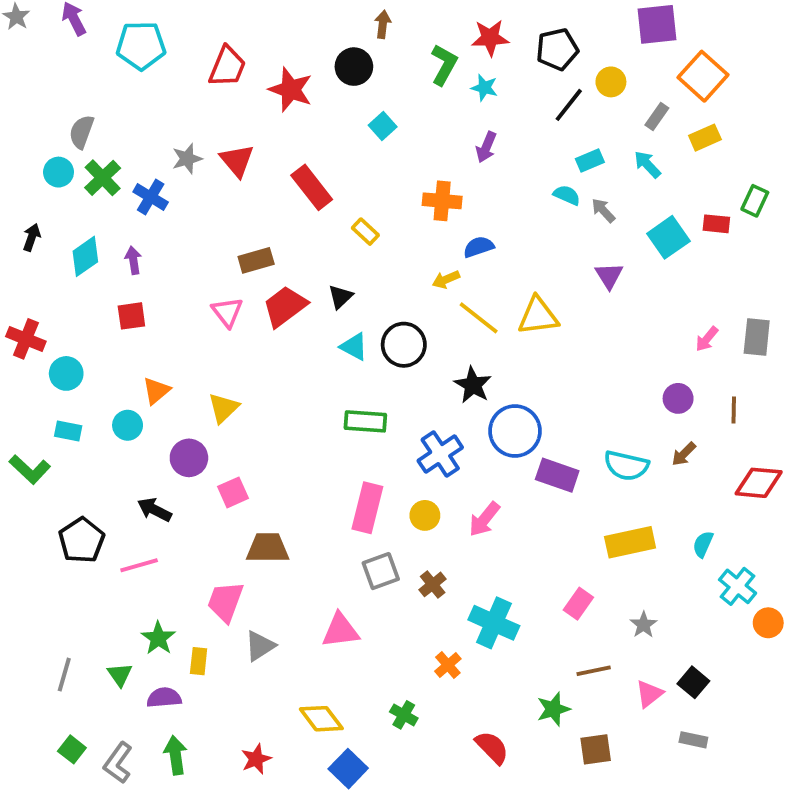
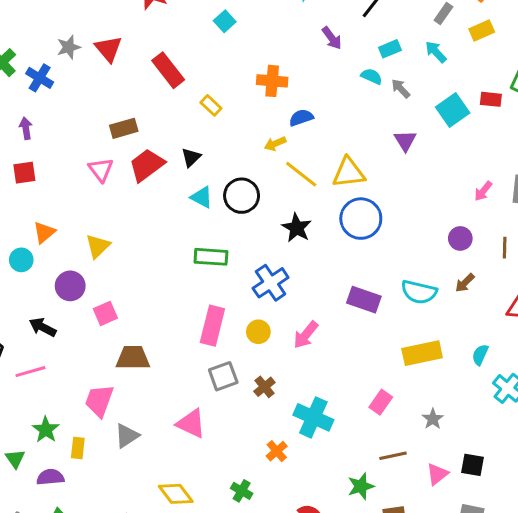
purple arrow: (486, 147) -> (332, 38), moved, turned -60
blue circle: (515, 431) -> (361, 219), moved
pink triangle: (340, 630) -> (191, 424), turned 32
black square: (693, 682) -> (473, 465), turned -30

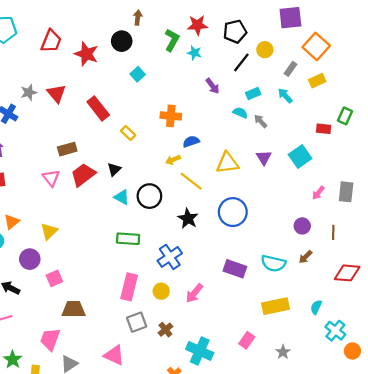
cyan square: (453, 110) -> (300, 157), moved
yellow triangle: (349, 173) -> (227, 163), moved

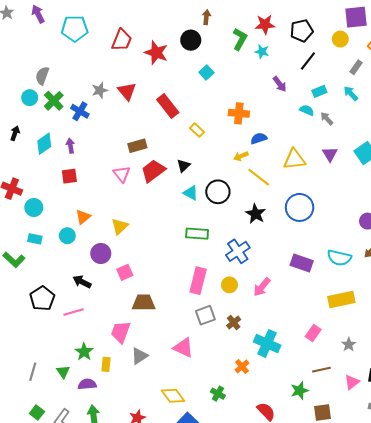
yellow circle: (265, 50) -> (340, 39), moved

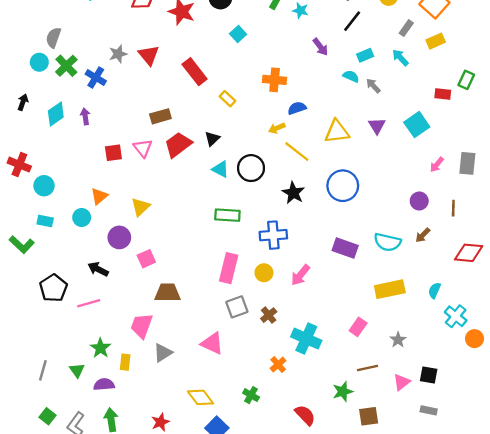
red square: (69, 176) -> (113, 153), moved
blue cross: (238, 251) -> (273, 235), turned 30

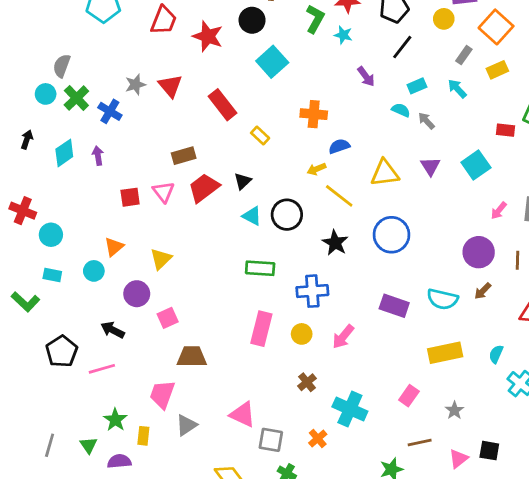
cyan square: (238, 34) -> (272, 62), size x1.6
purple circle: (419, 201) -> (479, 252), size x1.5
gray square: (237, 307) -> (271, 440), moved, turned 30

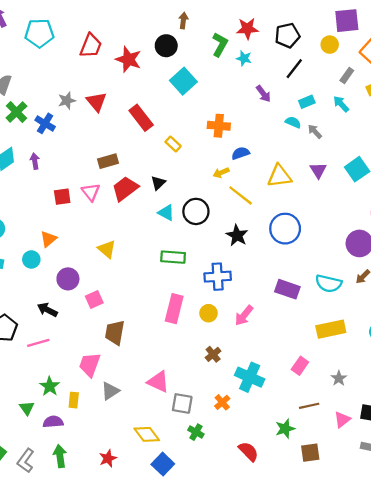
yellow triangle: (161, 259) -> (107, 249), moved, turned -36
brown trapezoid: (192, 357) -> (115, 333), turned -80

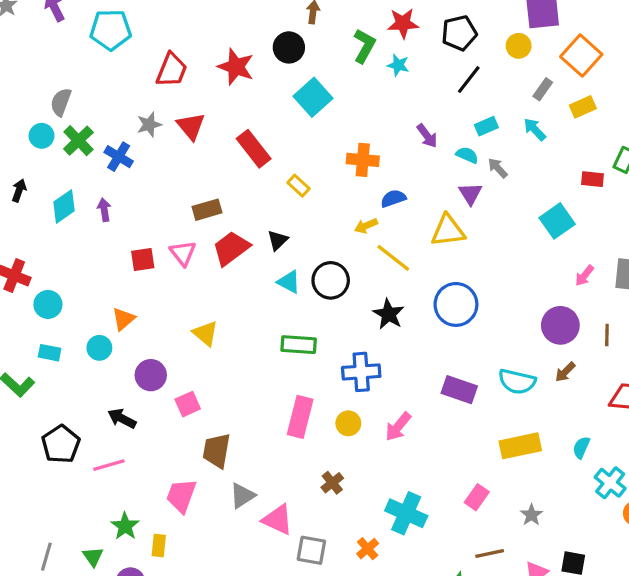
red trapezoid: (91, 46) -> (172, 70), moved
purple arrow: (263, 94) -> (427, 136), moved
purple triangle: (318, 170) -> (470, 194), moved
brown cross: (213, 354) -> (332, 483), moved
gray triangle: (110, 391) -> (242, 496), moved

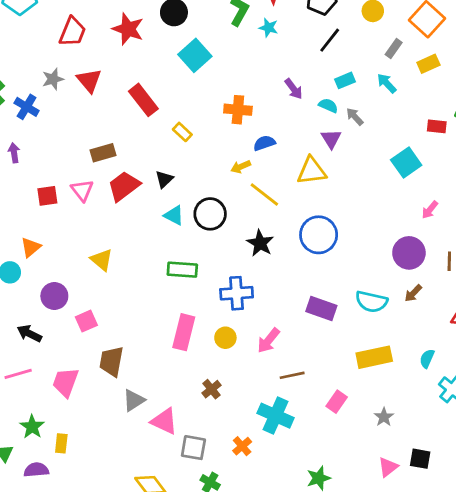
pink trapezoid: (181, 496) -> (65, 382), moved
brown line: (490, 553) -> (292, 375), moved

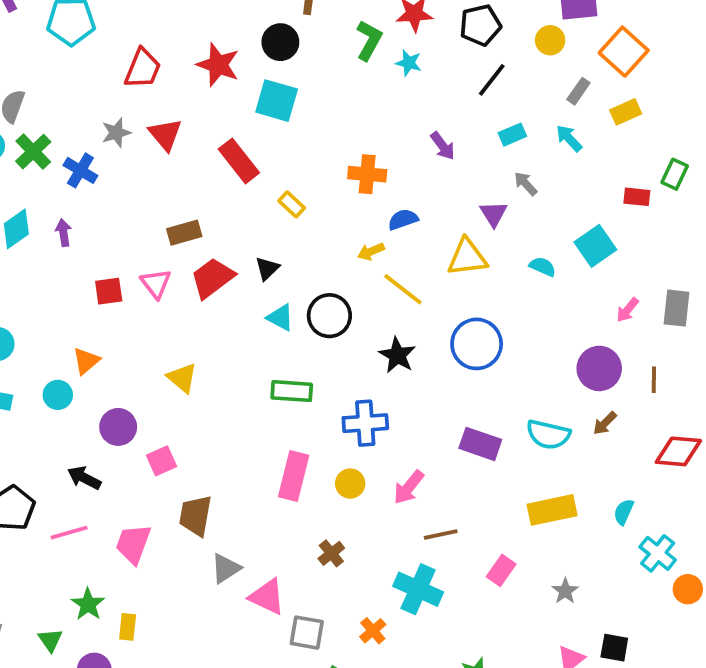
cyan square: (195, 55) -> (277, 101), moved, turned -32
cyan semicircle: (328, 105) -> (543, 267), moved

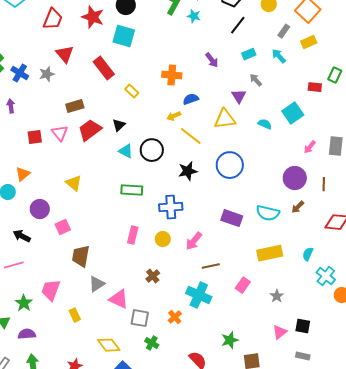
gray star: (116, 133) -> (47, 74), moved
black star: (397, 355) -> (188, 171), turned 30
pink rectangle: (294, 476) -> (133, 235), size x0.7
pink trapezoid: (133, 544) -> (51, 290), moved
yellow rectangle: (128, 627) -> (75, 315), moved, turned -32

